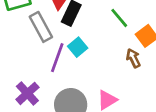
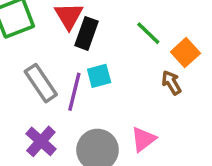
gray rectangle: (41, 27) -> (41, 83), moved
cyan square: (78, 47) -> (99, 76), turned 30

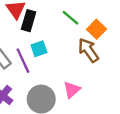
brown arrow: (171, 83) -> (88, 50), size x1.5
purple line: (74, 92) -> (23, 61), turned -35

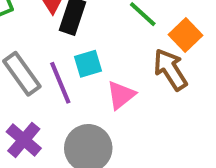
pink triangle: (72, 90) -> (121, 95), moved

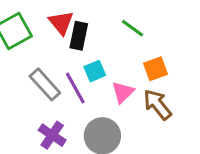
orange square: (185, 35) -> (156, 69), moved, turned 30
brown arrow: (170, 70) -> (157, 104), moved

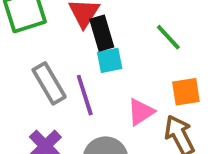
black rectangle: (79, 36) -> (102, 33), turned -40
cyan square: (95, 71) -> (110, 60), moved

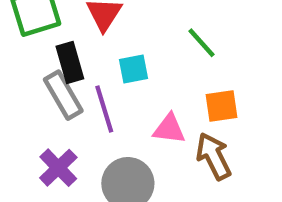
black rectangle: (102, 33) -> (70, 62), moved
pink triangle: (141, 112) -> (169, 129), turned 40

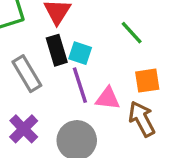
black rectangle: (70, 62) -> (57, 50), moved
cyan square: (133, 69) -> (80, 53), turned 30
purple line: (104, 109) -> (80, 85), moved

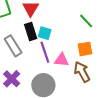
green line: (132, 33) -> (86, 21), moved

